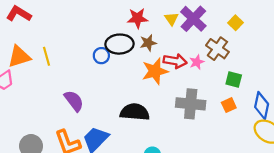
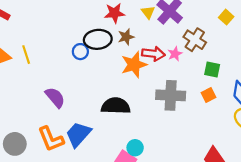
yellow square: (236, 23) -> (226, 17), moved

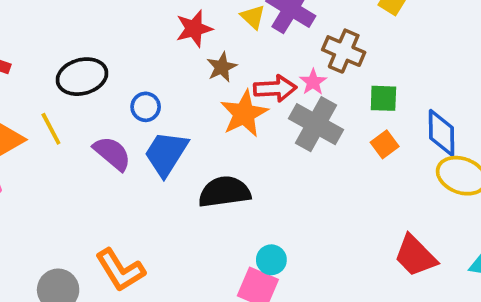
black ellipse: (98, 39) -> (82, 77), moved
gray cross: (171, 95) -> (316, 124), moved, turned 36
purple semicircle: (55, 97) -> (112, 153), moved
blue trapezoid: (78, 134) -> (166, 154), moved

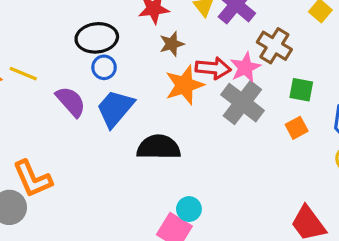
black ellipse: (82, 77) -> (97, 38), moved
pink star: (313, 82) -> (245, 67), size x1.4
yellow line: (51, 129) -> (23, 74), turned -48
orange L-shape: (120, 270) -> (32, 179), moved

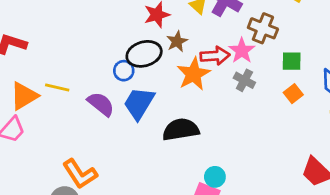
black ellipse: (97, 38) -> (144, 54), moved
gray cross: (242, 103) -> (244, 80), size x0.6

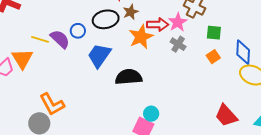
blue circle: (124, 71) -> (78, 31), moved
orange triangle: (24, 96) -> (22, 59), moved, turned -35
purple semicircle: (101, 104) -> (60, 39), moved

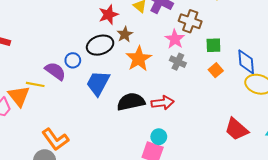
red arrow: (158, 25) -> (163, 103), moved
yellow line: (40, 39) -> (35, 84), moved

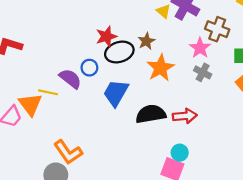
red star: (108, 15) -> (106, 36), moved

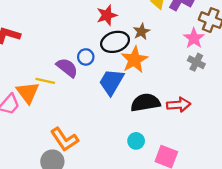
red star: (106, 36) -> (107, 15), moved
orange star: (160, 68) -> (134, 60), moved
cyan circle: (180, 153) -> (136, 141), moved

